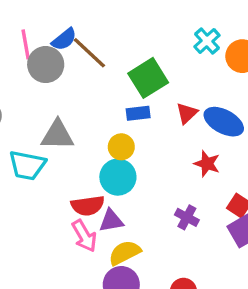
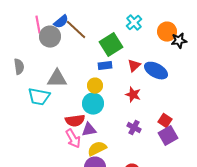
cyan cross: (207, 41) -> (134, 23), moved
red star: (207, 164) -> (133, 95), moved

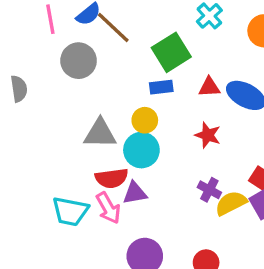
gray circle: (50, 37) -> (79, 61), moved
red triangle: (134, 66) -> (209, 87), turned 40
gray triangle: (57, 79) -> (100, 133), moved
cyan trapezoid: (39, 97) -> (70, 211), moved
yellow semicircle: (97, 149) -> (231, 203), moved

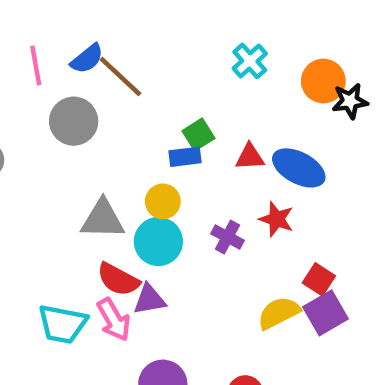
green square: (171, 52) -> (198, 135), moved, size x0.6
red star: (208, 135) -> (276, 219), moved
red semicircle: (112, 178) -> (118, 279), turned 36
purple cross: (209, 190) -> (227, 237), moved

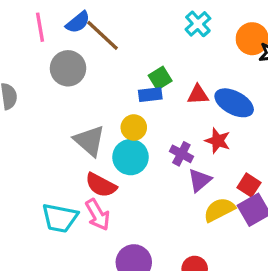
gray triangle: (103, 219) -> (89, 141), turned 40
purple triangle: (149, 299) -> (200, 180), moved, turned -30

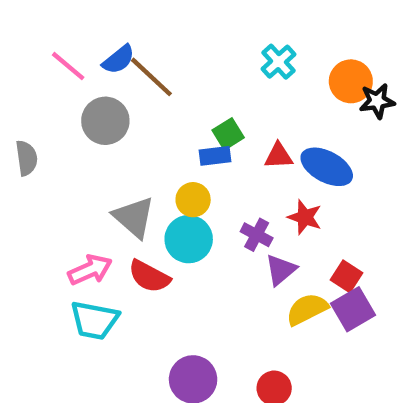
pink line: (40, 27) -> (68, 66), turned -40
pink arrow: (98, 215) -> (90, 270), moved, turned -84

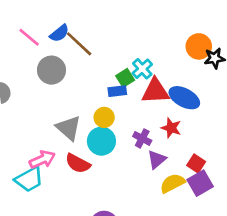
cyan cross: (278, 62) -> (142, 69), moved
red triangle: (278, 156) -> (155, 91), size x1.6
cyan trapezoid: (94, 320) -> (29, 179), moved, turned -40

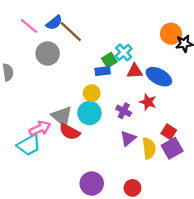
red triangle: (155, 91) -> (135, 71), size x0.7
gray triangle: (69, 128) -> (62, 116), moved
purple triangle: (157, 160) -> (128, 138), moved
yellow semicircle: (172, 183) -> (149, 148), turned 110

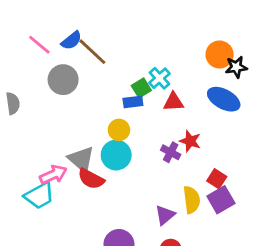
blue ellipse: (159, 77) -> (224, 99), moved
purple cross: (124, 111) -> (171, 152), moved
purple triangle: (128, 138) -> (165, 215), moved

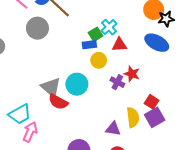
yellow circle: (119, 130) -> (99, 60), moved
pink arrow: (53, 175) -> (30, 132), moved, turned -42
purple triangle: (165, 215) -> (113, 129), turned 49

